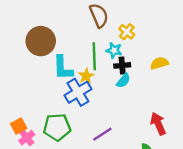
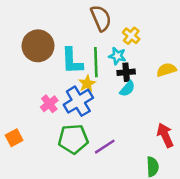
cyan L-shape: (63, 68) -> (72, 61), moved
green pentagon: (57, 127) -> (73, 139), moved
pink cross: (27, 138) -> (49, 104), moved

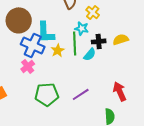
green line: (96, 62) -> (75, 43), moved
black cross: (126, 72) -> (99, 41), moved
blue cross: (78, 101) -> (33, 45), moved, turned -35
purple line: (105, 147) -> (81, 94), moved

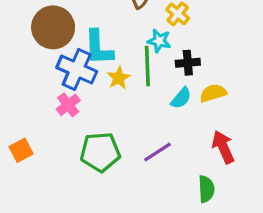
yellow semicircle: (121, 39) -> (213, 93), moved
cyan semicircle: (90, 54) -> (181, 98), moved

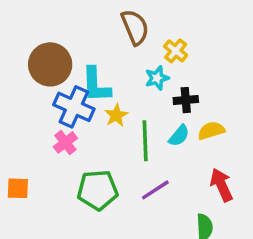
cyan star: (159, 41) -> (157, 78), turned -30
green line: (147, 66) -> (145, 141), moved
orange square: (21, 150) -> (18, 188), turned 30

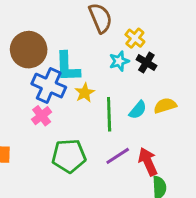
black cross: (186, 100) -> (146, 63), moved, turned 36
red arrow: (221, 185) -> (148, 162), moved

